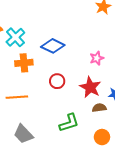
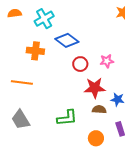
cyan cross: (15, 37) -> (44, 19), moved
red circle: (57, 81) -> (80, 64), moved
red star: (90, 87) -> (95, 88), turned 30

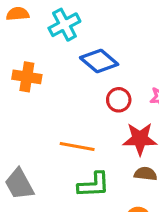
orange cross: (35, 51) -> (27, 77), moved
orange line: (22, 83) -> (77, 147), moved

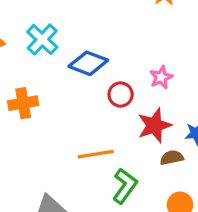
green L-shape: (94, 185) -> (125, 186), turned -32

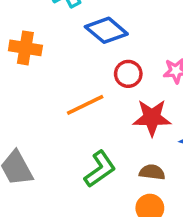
orange line: (96, 154) -> (85, 105), moved, turned -36
brown semicircle: (172, 158) -> (152, 172), moved

